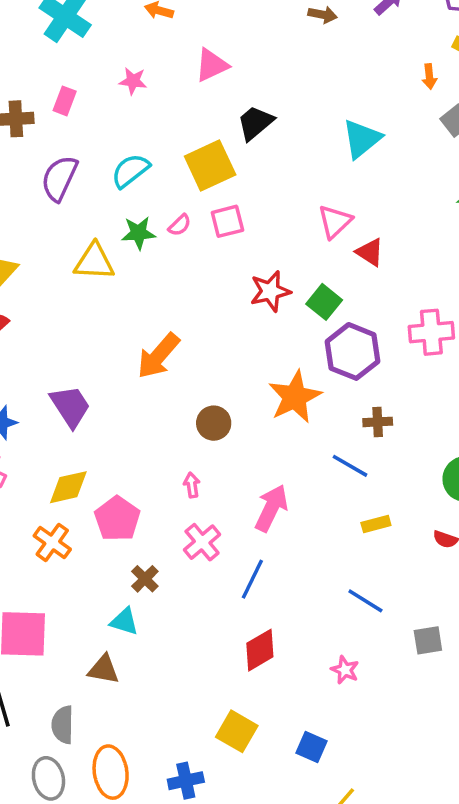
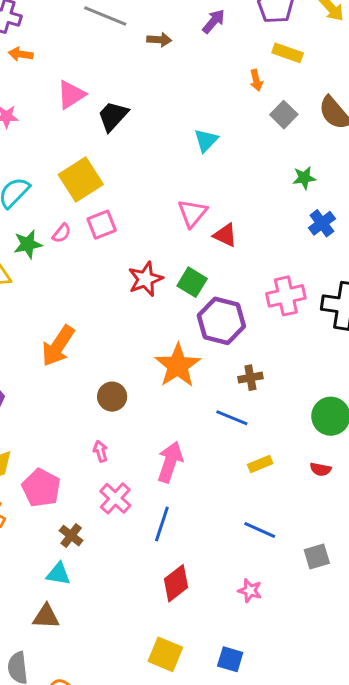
black trapezoid: (255, 123) -> (113, 116), moved
cyan triangle: (362, 139) -> (206, 140), size x0.7

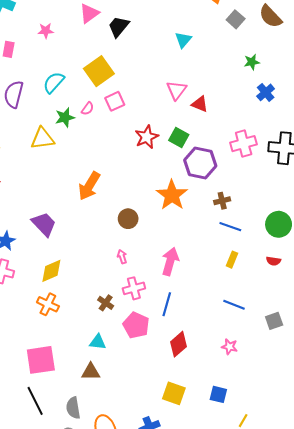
blue line: (232, 418) -> (230, 227), moved
yellow rectangle: (260, 464) -> (232, 260), turned -42
pink pentagon: (41, 488) -> (136, 325), moved
pink cross: (115, 498) -> (134, 288), turned 35
brown cross: (71, 536) -> (106, 303), moved

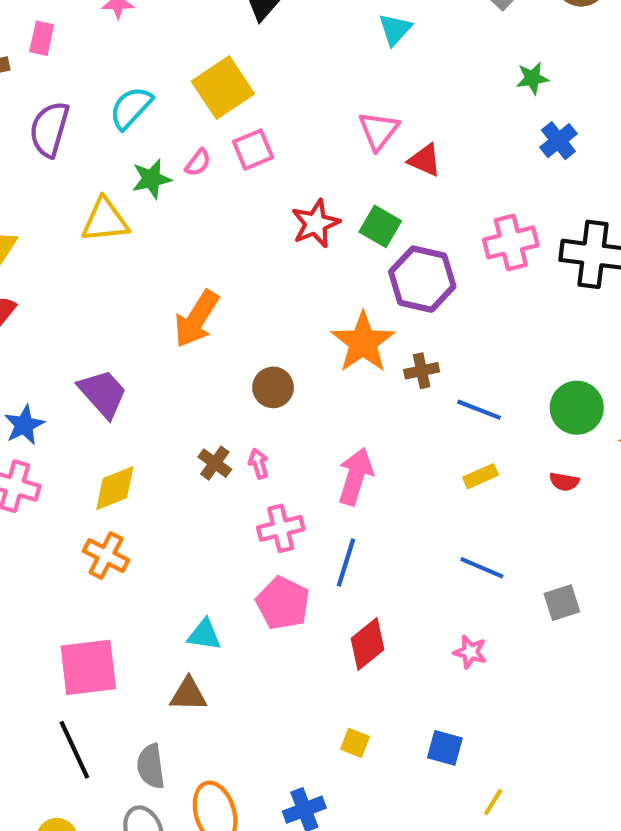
brown cross: (222, 201) -> (422, 371), moved
yellow rectangle: (232, 260) -> (480, 476), turned 42
brown cross: (106, 303) -> (215, 463), moved
yellow square: (174, 393) -> (355, 743), size x0.6

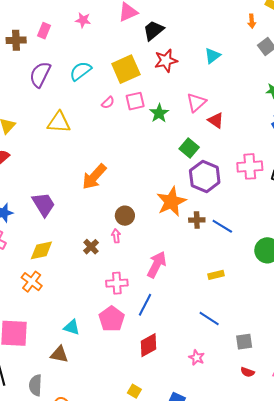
green star: (151, 179) -> (159, 113), moved, turned -30
red star: (316, 223) -> (166, 61), moved
blue line: (479, 410) -> (222, 226), moved
pink arrow: (259, 464) -> (116, 236), moved
red semicircle: (564, 482) -> (247, 372), moved

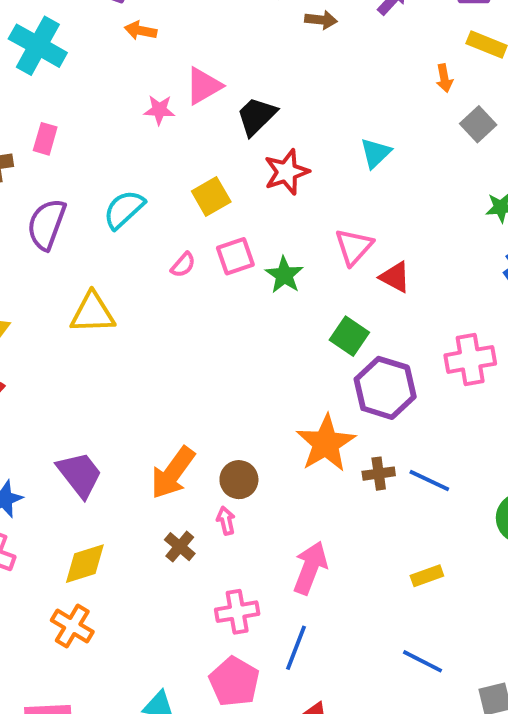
pink star: (83, 20) -> (159, 110), moved
yellow square: (126, 69) -> (211, 196), size x0.7
orange arrow: (94, 177) -> (173, 473), moved

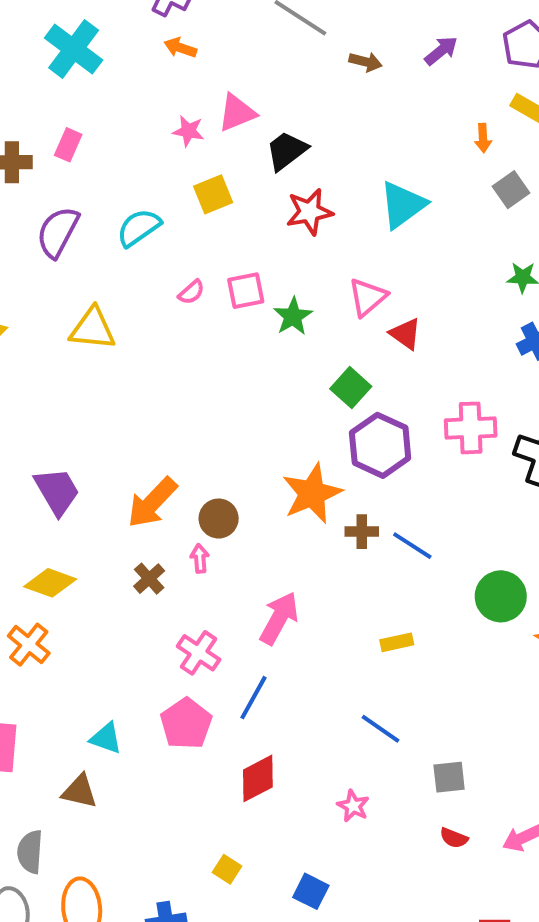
cyan triangle: (376, 153) -> (403, 205), size x1.5
yellow square: (211, 196) -> (213, 194), moved
yellow diamond: (85, 564) -> (50, 583), turned 30
pink cross: (237, 612) -> (199, 653), turned 36

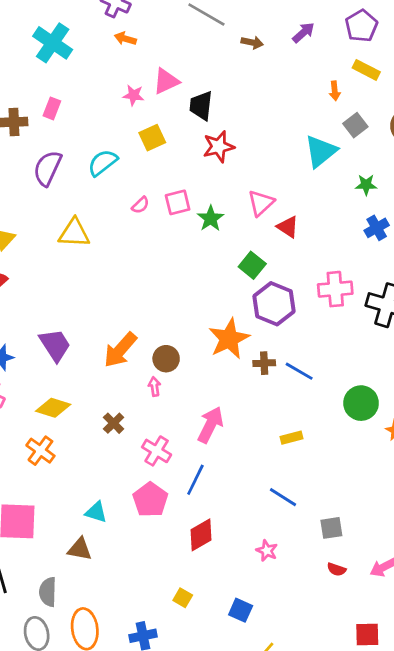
black trapezoid: (287, 151) -> (201, 106), turned -44
cyan triangle: (403, 205) -> (321, 151), moved
brown cross: (149, 579) -> (114, 423), moved

